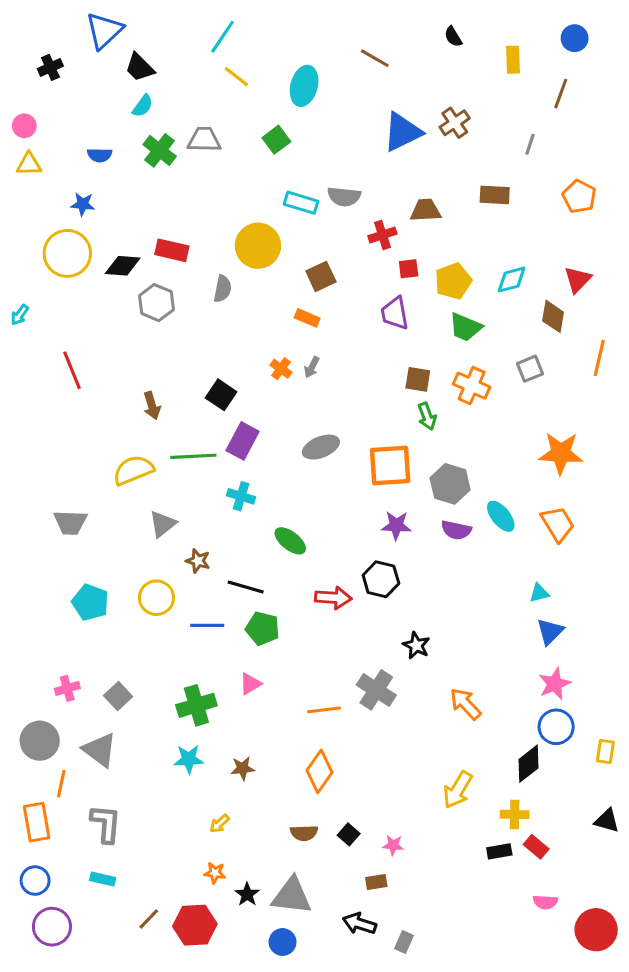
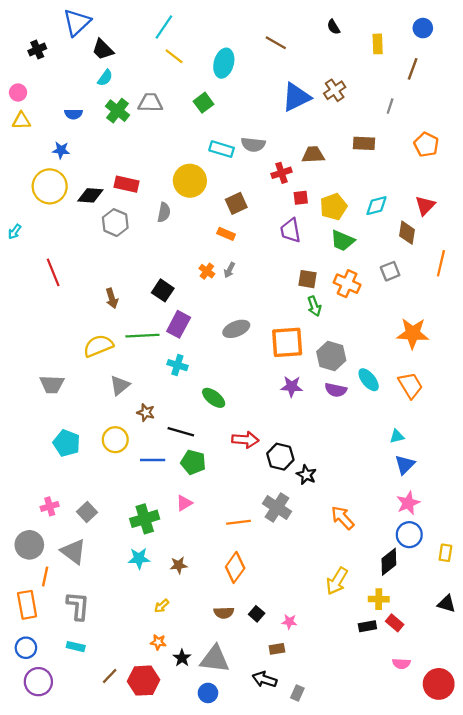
black hexagon: (381, 579) -> (280, 457), moved

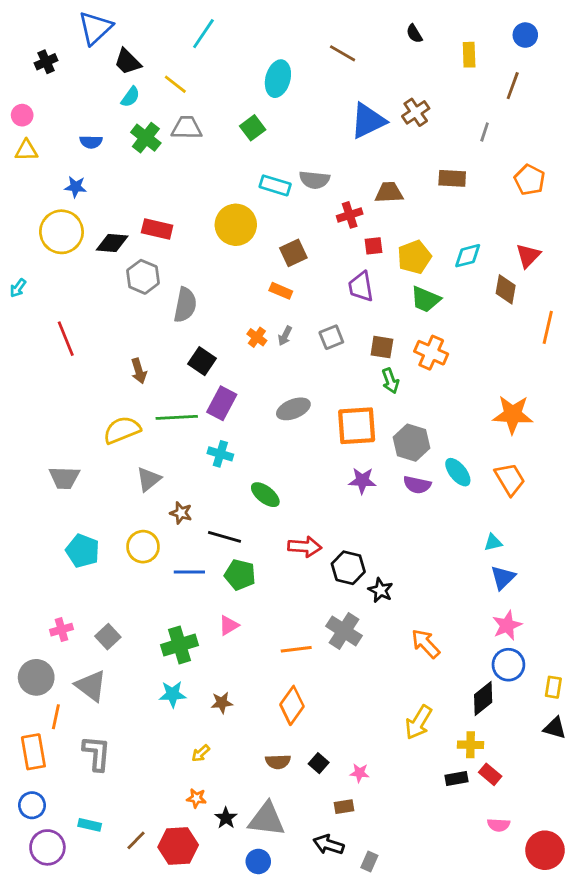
yellow line: (174, 56) -> (175, 84), moved
gray semicircle: (164, 212) -> (185, 305), moved, size x1.4
gray square: (390, 271) -> (331, 337), moved
black triangle: (447, 604) -> (555, 728), moved
cyan rectangle: (76, 647) -> (90, 825), moved

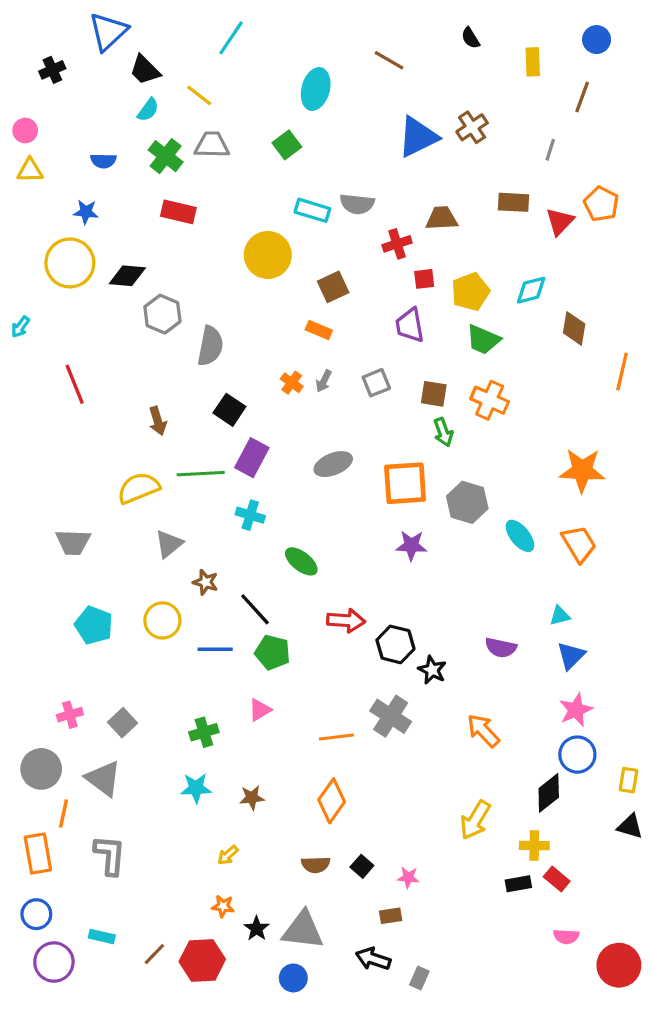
red rectangle: (157, 229) -> (178, 212), moved
red triangle: (528, 256) -> (560, 221), moved
purple semicircle: (417, 485) -> (501, 648), moved
black line: (225, 537) -> (255, 609), turned 32
green cross: (180, 645) -> (204, 732), size x0.7

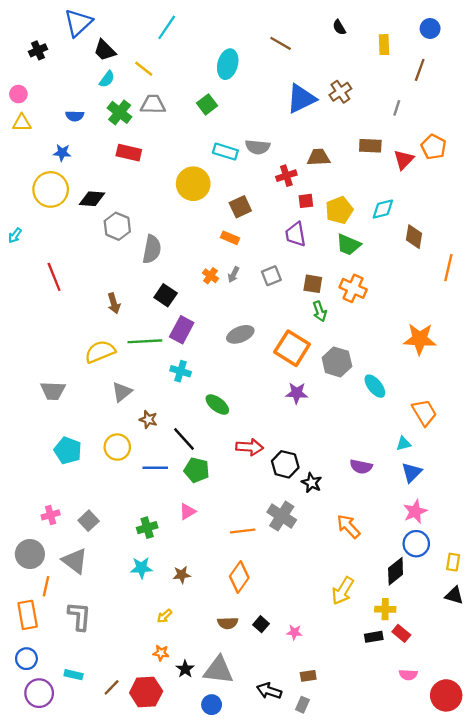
orange square: (405, 483) -> (292, 348), turned 36
orange trapezoid: (579, 544) -> (424, 413), moved
brown rectangle: (391, 916) -> (308, 676), moved

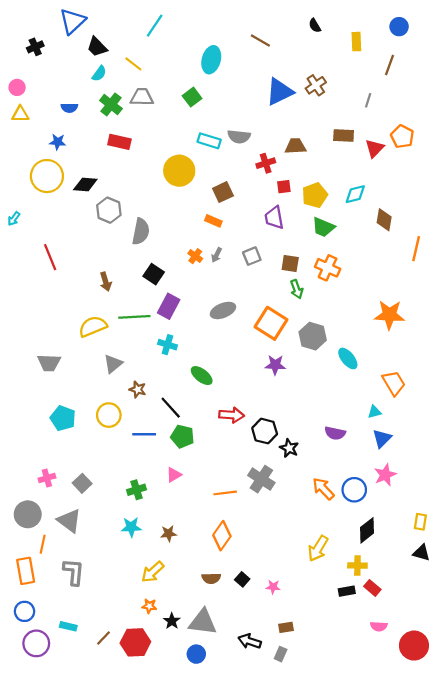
blue circle: (416, 544) -> (354, 490), moved
yellow arrow: (164, 616) -> (153, 572), size x1.6

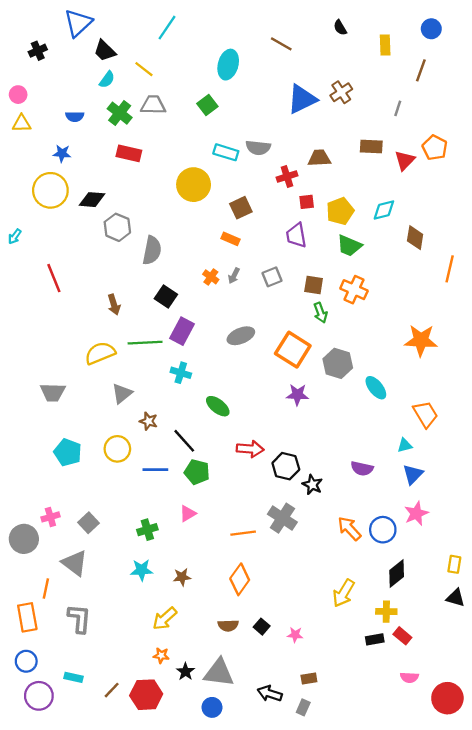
gray circle: (28, 514) -> (24, 539), moved

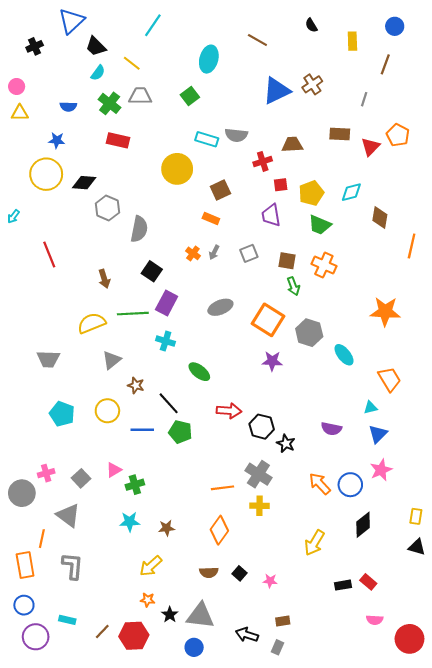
pink triangle: (188, 513) -> (114, 470), moved
yellow cross: (386, 612) -> (260, 506), moved

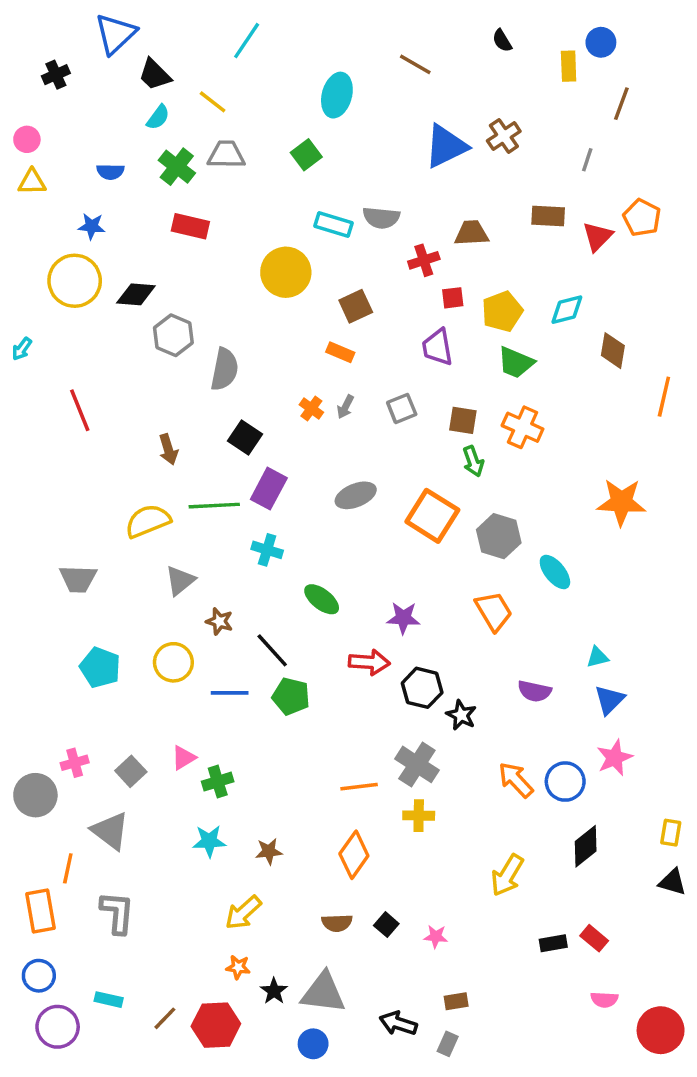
blue circle: (395, 26) -> (601, 42), moved
purple star: (272, 361) -> (403, 618), moved
orange trapezoid: (389, 379) -> (494, 611), moved

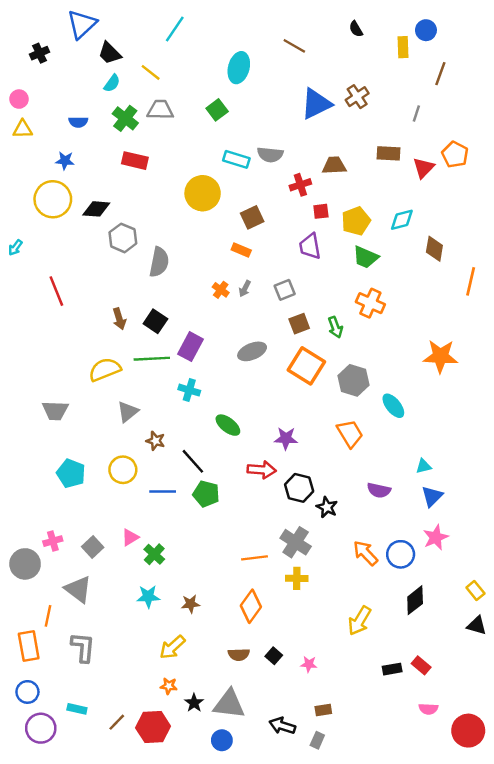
brown square: (463, 420) -> (299, 324), moved, turned -30
black square: (245, 437) -> (155, 321), moved
green cross: (218, 782) -> (154, 554), turned -30
yellow rectangle: (671, 833) -> (475, 591), turned -48

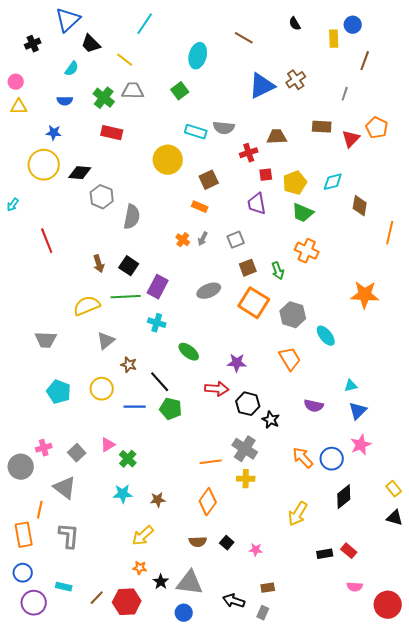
cyan semicircle: (112, 83) -> (72, 69), moved

